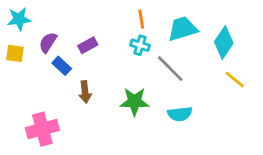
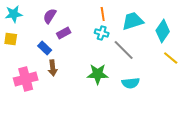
purple semicircle: (48, 42) -> (50, 16), moved
brown arrow: (85, 92) -> (53, 68), moved
pink cross: (42, 129) -> (26, 79), moved

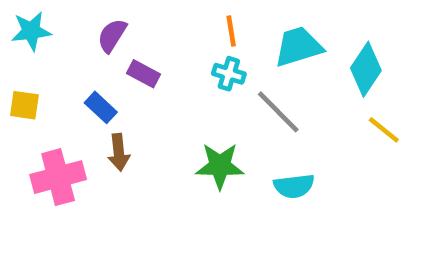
purple rectangle: (64, 33) -> (143, 74), turned 56
yellow square: (11, 39) -> (24, 105), moved

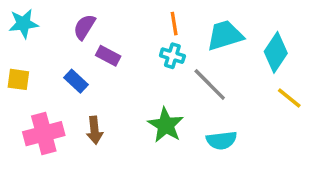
brown arrow: (119, 152) -> (95, 130), moved
green star: (220, 166) -> (166, 125), turned 30

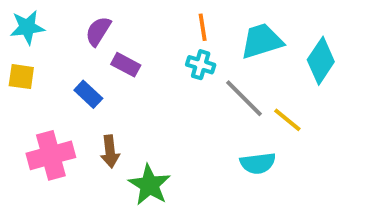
yellow square: (18, 79) -> (21, 77), moved
yellow line: (289, 98) -> (287, 120), moved
green star: (166, 125) -> (149, 185), moved

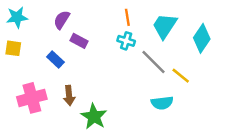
cyan trapezoid: (262, 41) -> (165, 26), turned -40

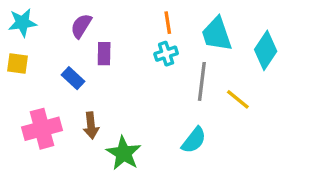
cyan trapezoid: (165, 26) -> (217, 34), turned -52
purple rectangle: (79, 41) -> (104, 54), turned 63
cyan cross: (126, 41) -> (166, 54), turned -35
gray line: (153, 62) -> (202, 81), turned 52
cyan semicircle: (162, 103) -> (194, 140), moved, turned -45

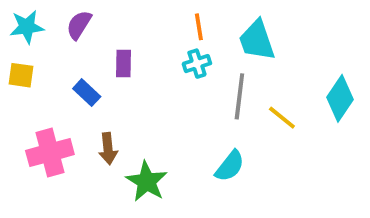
purple semicircle: (81, 26) -> (79, 25), moved
cyan diamond: (266, 50) -> (340, 98), moved

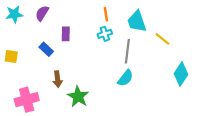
yellow square: (21, 75) -> (11, 56), moved
cyan diamond: (340, 98) -> (181, 74), moved
yellow line: (282, 118) -> (162, 39), moved
pink cross: (50, 153) -> (27, 100), moved
cyan semicircle: (230, 166) -> (125, 78), moved

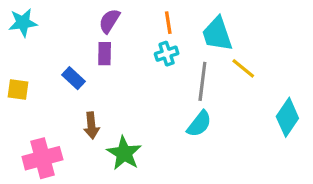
purple semicircle: (42, 13) -> (109, 21), moved
yellow line: (162, 39) -> (243, 68), moved

